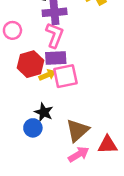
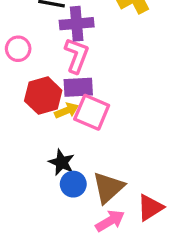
pink square: (65, 76) -> (92, 112), turned 35
blue circle: (33, 128) -> (73, 184), moved
red triangle: (108, 145) -> (150, 208), turned -30

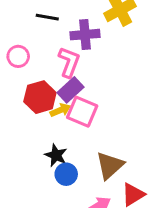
purple cross: (77, 24) -> (85, 35), moved
purple rectangle: (78, 87) -> (71, 90), turned -40
brown triangle: (108, 187) -> (110, 165), moved

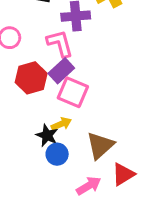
pink L-shape: (69, 62) -> (60, 43), turned -36
yellow arrow: (60, 110) -> (61, 124), moved

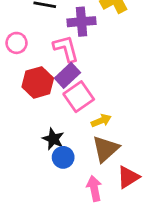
pink square: (73, 92) -> (79, 97), turned 32
yellow arrow: (61, 124) -> (101, 121), moved
pink arrow: (89, 186) -> (94, 188), turned -70

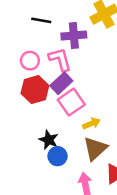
pink circle: (17, 43) -> (30, 61), moved

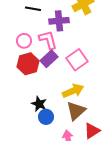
pink square: (71, 102) -> (77, 60), moved
yellow arrow: (91, 123) -> (73, 91), size x1.5

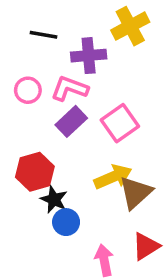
pink L-shape: (48, 40) -> (70, 88), turned -55
red hexagon: (28, 64) -> (35, 172), moved
brown triangle: (76, 111) -> (135, 193), moved

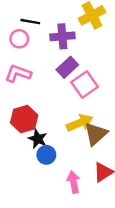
pink L-shape: (70, 88) -> (18, 73), moved
pink circle: (28, 90) -> (19, 39), moved
purple rectangle: (71, 121) -> (67, 67), moved

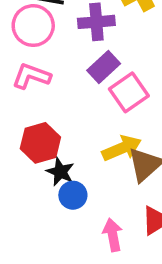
pink circle: (19, 39) -> (33, 26), size x1.5

